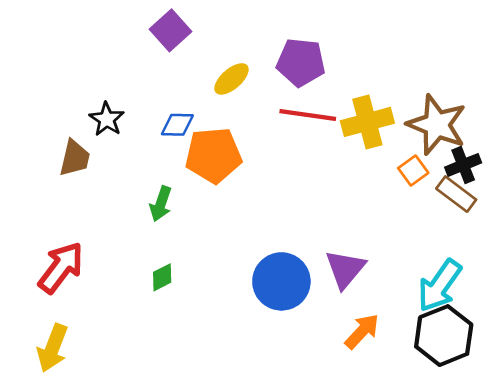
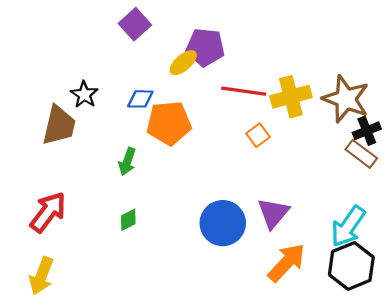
purple pentagon: (301, 62) -> (205, 47), moved
brown trapezoid: (75, 158) -> (59, 125), size x1.4
orange square: (413, 170) -> (258, 135), moved
orange arrow: (362, 331) -> (287, 263), size x1.4

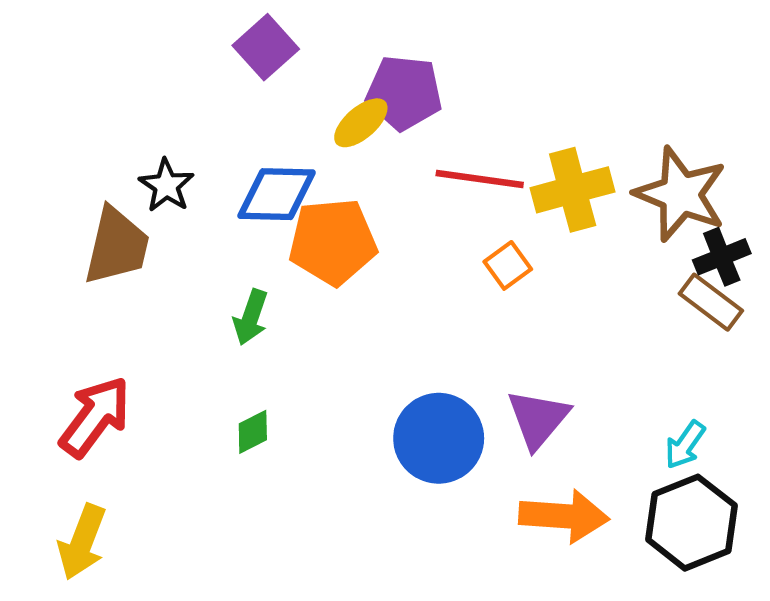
blue diamond: (140, 99) -> (277, 194), size x1.5
cyan arrow: (348, 226) -> (685, 445), size x0.6
orange arrow: (287, 263) -> (564, 516), turned 51

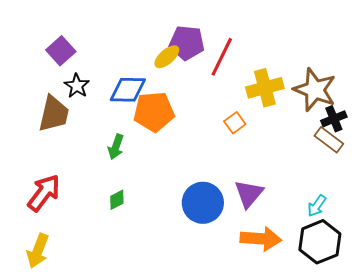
purple square: (266, 47) -> (61, 51), moved
red line: (480, 179) -> (222, 57), moved, turned -72

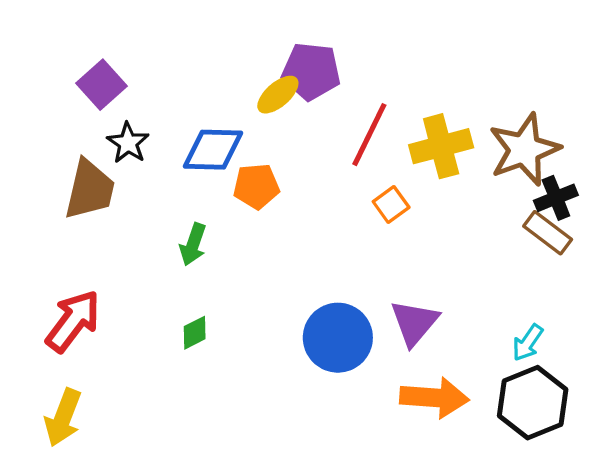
red line: (222, 57) -> (369, 135), moved
brown star: (315, 90) -> (524, 150), turned 30
orange pentagon: (154, 112) -> (256, 186), size x0.7

